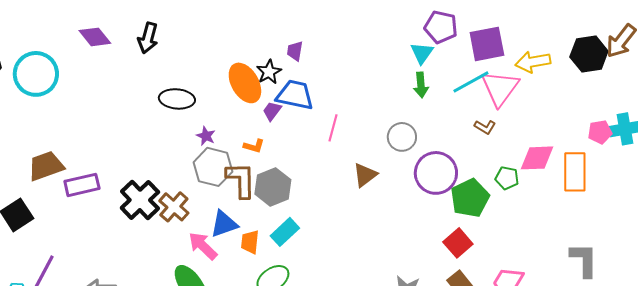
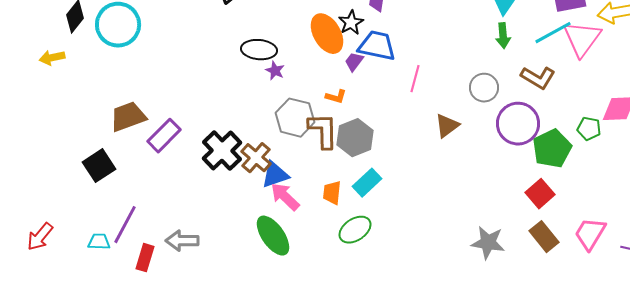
brown L-shape: (485, 127) -> (538, 78), moved, size x1.6
purple star: (206, 136) -> (275, 71), moved
purple rectangle: (82, 185) -> (164, 136), turned -32
blue triangle: (224, 224) -> (275, 175), moved

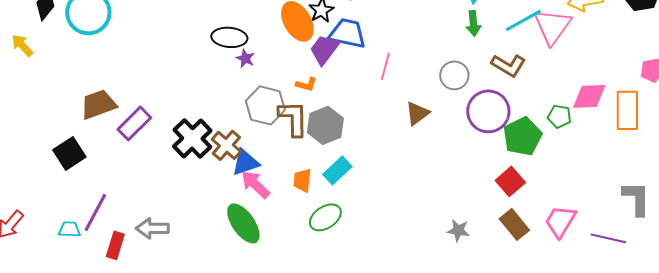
yellow arrow: (52, 58) -> (22, 45), turned 60
purple trapezoid: (354, 62) -> (324, 49), size x1.6
gray star: (488, 243) -> (458, 230), size x0.7

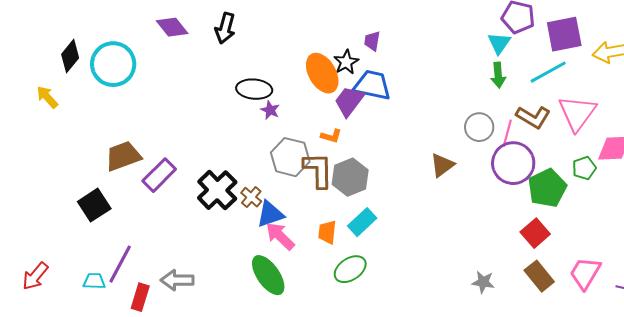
pink triangle: (552, 26) -> (577, 113), moved
pink line: (385, 66) -> (507, 133), moved
green pentagon: (559, 116) -> (584, 168), turned -30
brown cross: (226, 145) -> (251, 197), size x0.7

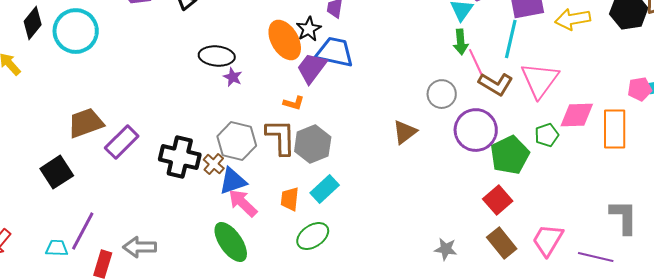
cyan line: (548, 72) -> (511, 39), turned -48
pink line: (507, 133) -> (476, 62), moved, turned -40
gray hexagon: (290, 157) -> (237, 141), moved
black cross: (217, 190) -> (180, 157), turned -33

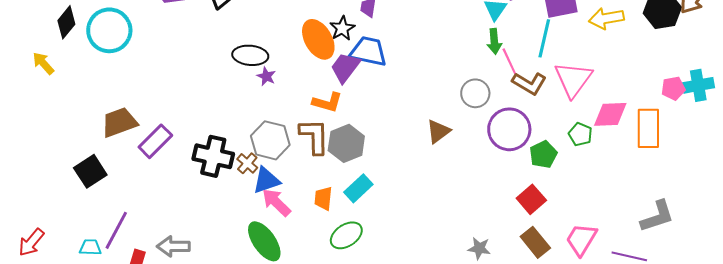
orange L-shape: (294, 103) -> (327, 102), size x1.4
green pentagon: (547, 135) -> (580, 134), turned -30
green pentagon: (510, 155) -> (543, 154), size x0.7
gray L-shape: (624, 217) -> (657, 216), turned 72

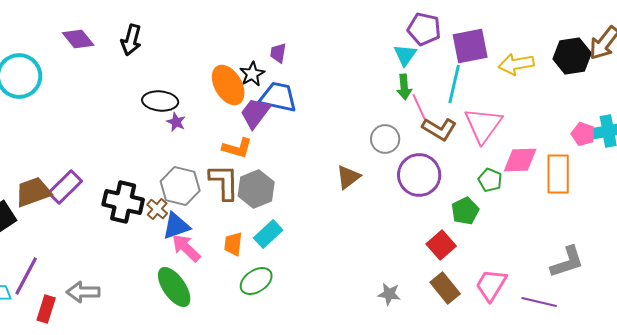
pink pentagon: (673, 88) -> (583, 134), turned 30
brown trapezoid: (119, 122) -> (33, 192), moved
green pentagon: (543, 154) -> (465, 211), moved

